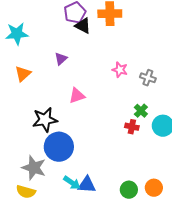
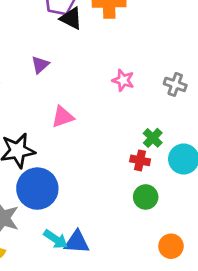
gray cross: (148, 78) -> (175, 84), moved
green circle: (129, 190) -> (146, 197), moved

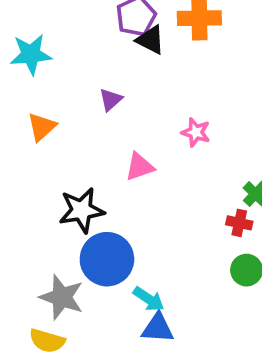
pink star: (123, 80) -> (196, 132), moved
cyan arrow: (56, 239) -> (149, 299), moved

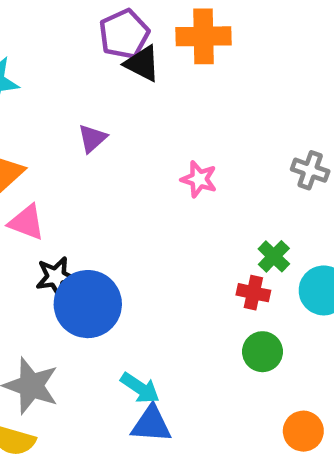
pink triangle: (140, 167) -> (27, 222), moved, turned 40
black star: (82, 210) -> (56, 277), size x0.7
blue circle: (107, 259) -> (88, 304), moved

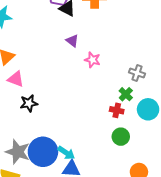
purple triangle: (92, 138) -> (72, 41), moved, turned -40
gray cross: (310, 170) -> (137, 73), moved
blue circle: (88, 304) -> (43, 152), moved

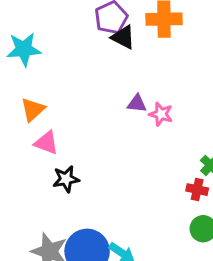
purple triangle: (72, 41) -> (137, 104), moved, turned -32

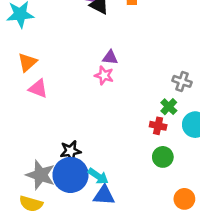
pink star: (161, 114) -> (104, 75), moved
black star: (66, 179) -> (71, 151), moved

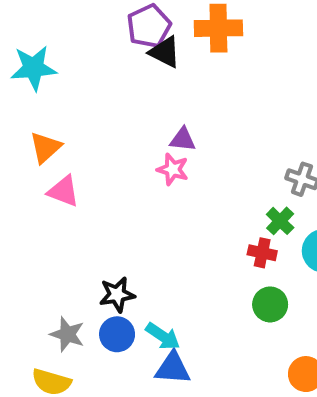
gray star: (41, 175) -> (67, 334), size x0.7
blue circle: (71, 175) -> (117, 334), size x0.6

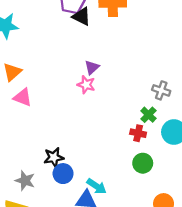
purple triangle: (183, 139) -> (92, 67), turned -49
blue circle: (117, 334) -> (63, 174), moved
cyan arrow: (163, 336) -> (97, 186), moved

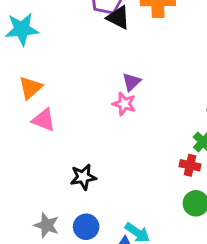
black star: (54, 157) -> (83, 177), moved
blue circle: (63, 174) -> (86, 227), moved

